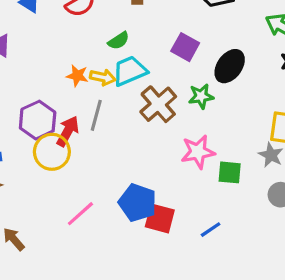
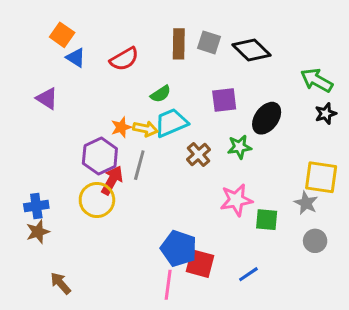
purple square: (185, 47) -> (224, 100), turned -36
orange star: (77, 76) -> (121, 127), turned -30
brown cross: (158, 104) -> (198, 155), size x0.7
purple hexagon: (38, 120) -> (100, 156), moved
pink line: (80, 214) -> (168, 285), moved, turned -40

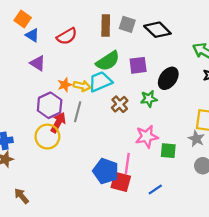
green semicircle: (161, 94) -> (108, 61), moved, size x1.6
purple triangle: (47, 98) -> (38, 63), moved
pink line: (168, 285) -> (127, 164), moved

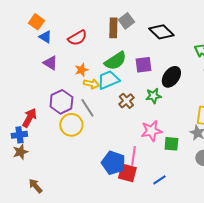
gray square: (127, 24) -> (126, 21), moved, turned 35
orange star: (65, 85) -> (81, 70), moved
gray line: (78, 112) -> (87, 108), turned -48
red arrow: (58, 123) -> (29, 118), moved
yellow circle: (47, 137) -> (71, 125), moved

